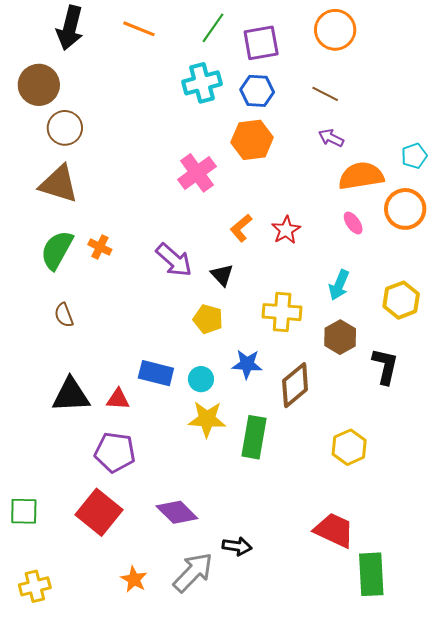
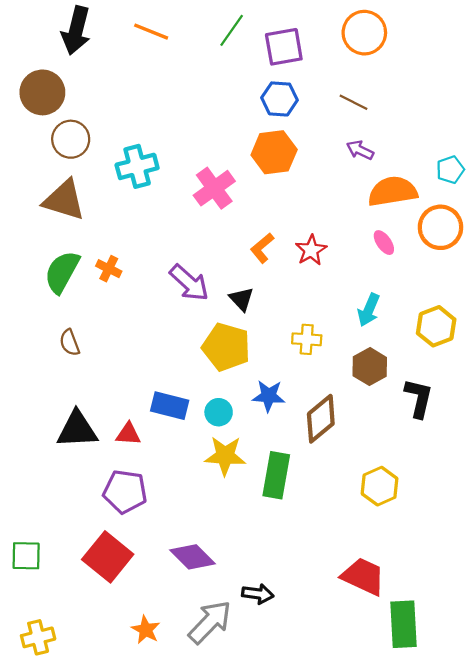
cyan cross: (202, 83) -> (137, 166), moved
yellow cross: (282, 312) -> (307, 339), size x0.7
yellow pentagon: (208, 319) -> (226, 347), size x1.5

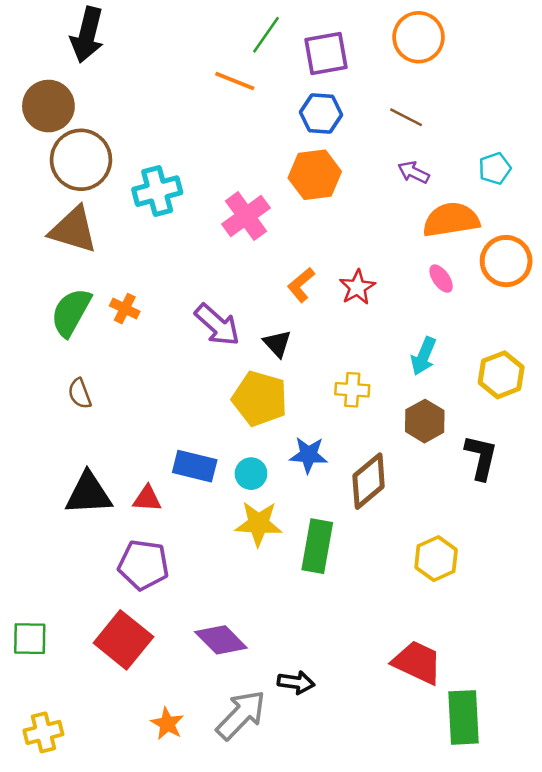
orange line: (151, 32) -> (235, 81), moved
brown circle: (71, 139) -> (81, 160), size x1.4
cyan pentagon: (450, 170) -> (495, 169), moved

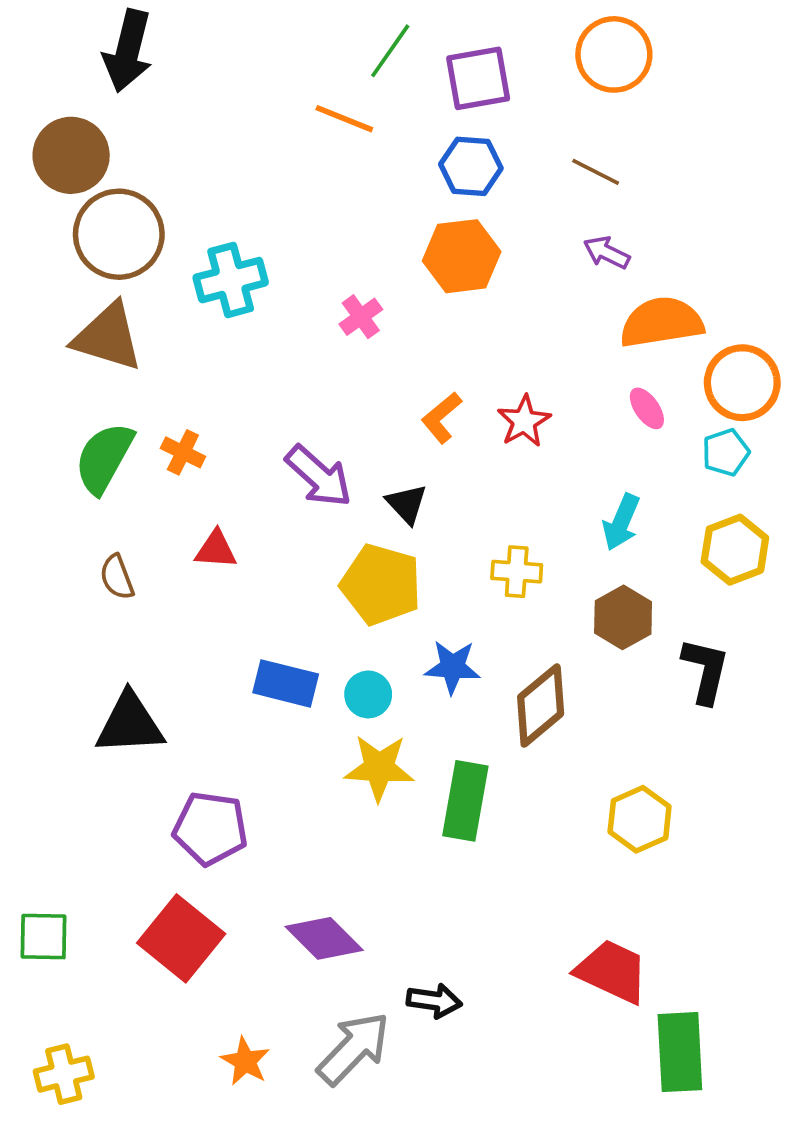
cyan pentagon: (495, 169) -> (726, 452), moved
pink cross: (246, 216) -> (361, 317), size x0.6
red triangle: (147, 499) -> (216, 550), moved

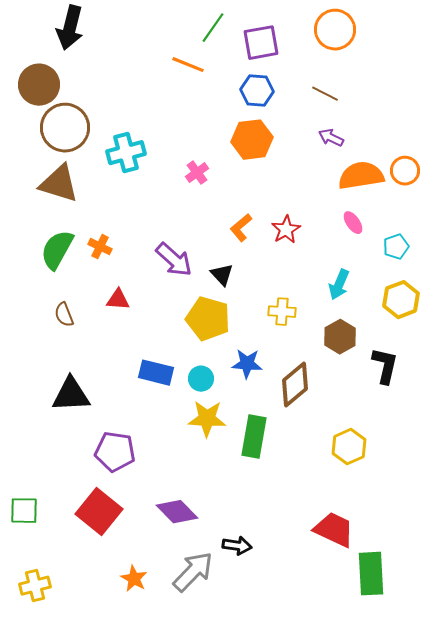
orange circle: (742, 383) -> (405, 171), moved, size x0.7

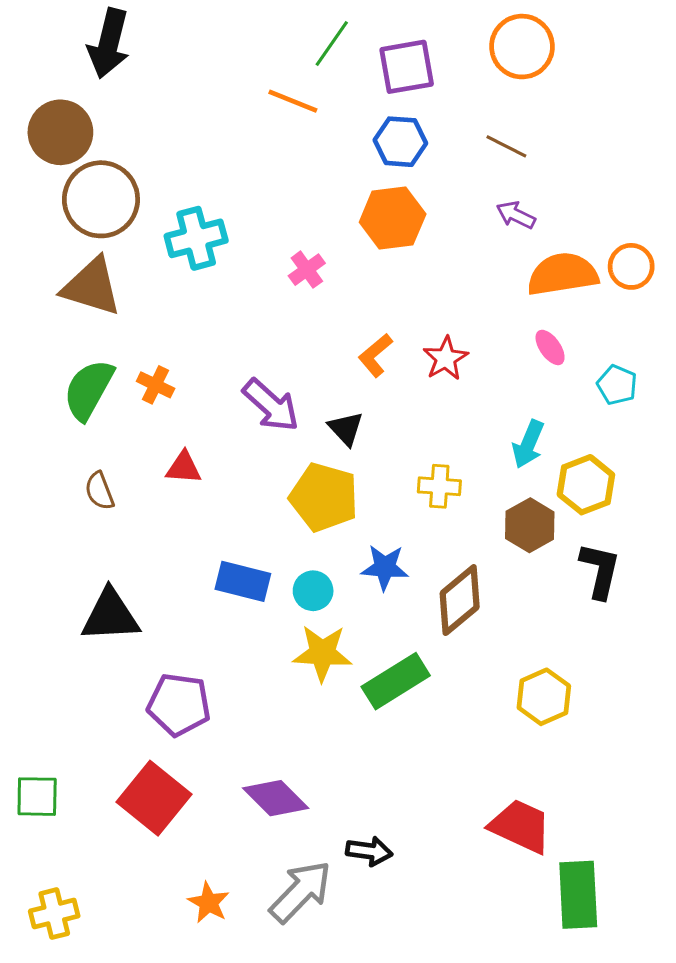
cyan pentagon: (396, 247) -> (617, 385), turned -30
yellow hexagon: (401, 300) -> (586, 485), moved
green rectangle: (254, 437) -> (396, 681), turned 48

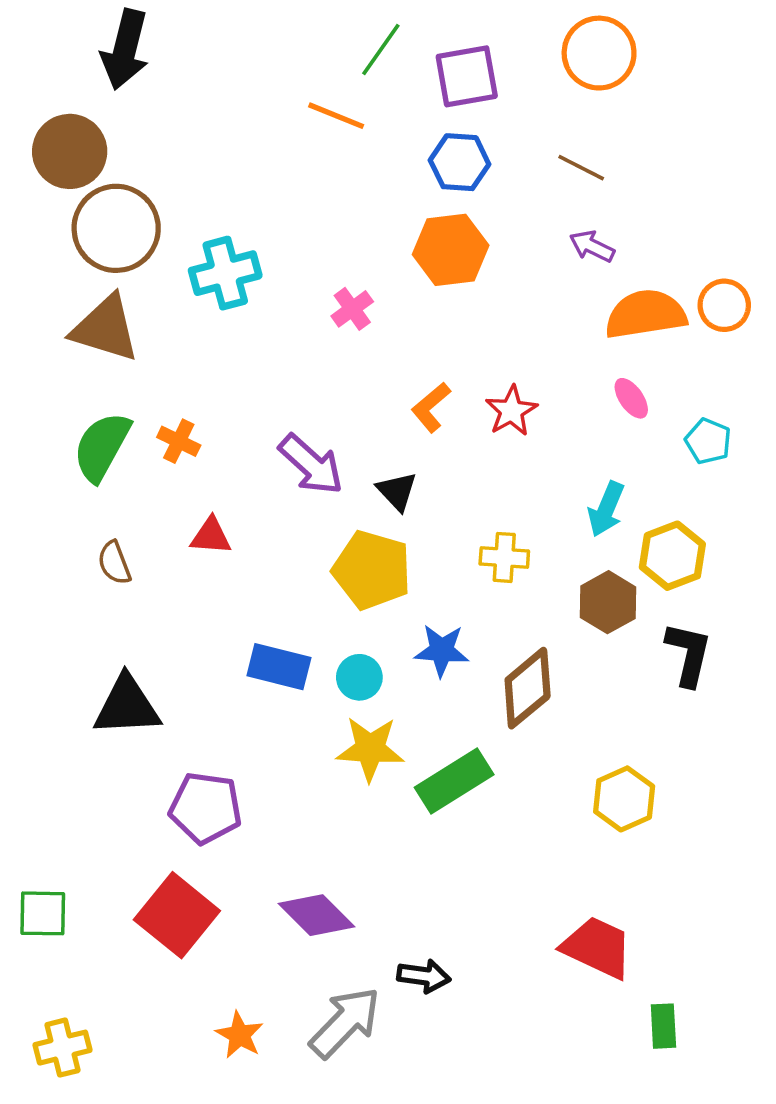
green rectangle: (578, 895) -> (663, 1026), size x0.6

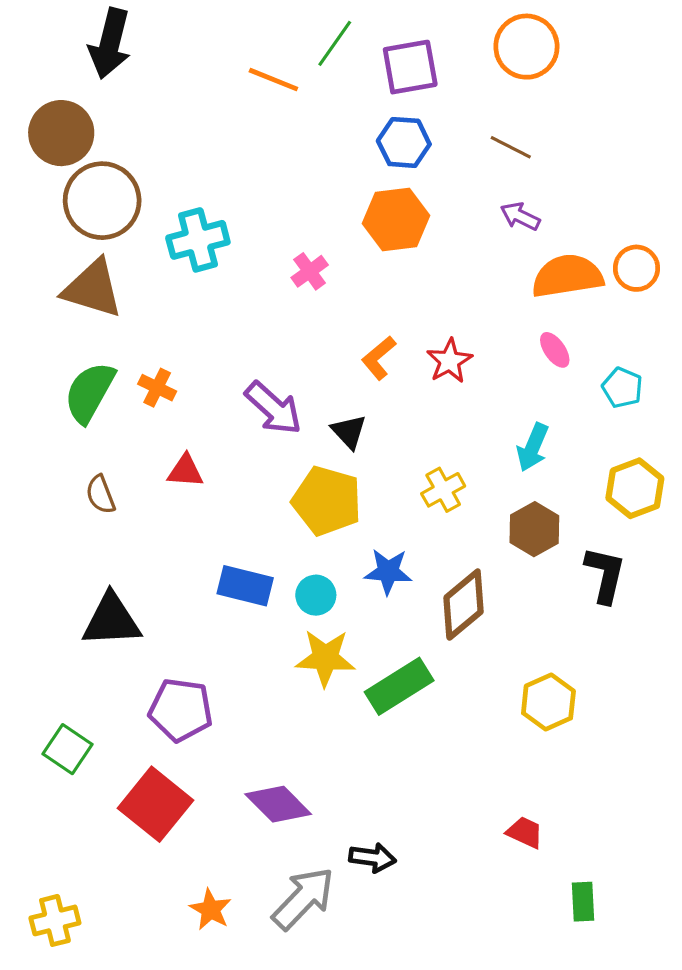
orange line: (336, 116) -> (273, 80), moved
yellow hexagon: (672, 556) -> (635, 488), moved
yellow cross: (504, 557) -> (443, 490), turned -33
green square: (43, 913) -> (68, 749), moved, turned 33
red trapezoid: (597, 947) -> (525, 832), size x0.6

